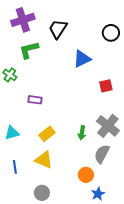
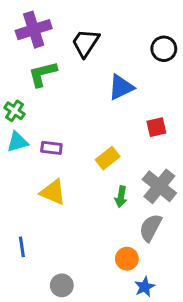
cyan triangle: (12, 133) -> (17, 142), moved
yellow rectangle: (47, 134) -> (108, 158), moved
yellow triangle: (44, 160) -> (53, 192), moved

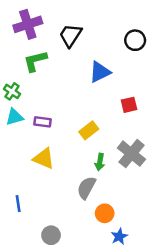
gray semicircle: (151, 228) -> (86, 188), moved

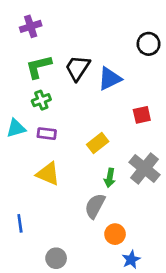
purple cross: (28, 24) -> (31, 26), size x0.7
black trapezoid: (71, 35) -> (78, 68), moved
green cross: (12, 91) -> (41, 100), moved, turned 35

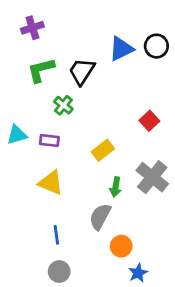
blue triangle: (110, 79) -> (121, 49), moved
green cross: (41, 100) -> (63, 105), moved, turned -30
red square: (142, 115) -> (149, 121), turned -30
blue line: (20, 223) -> (56, 235), moved

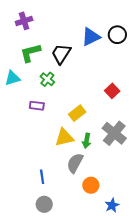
cyan triangle: (17, 135) -> (12, 78), moved
yellow triangle: (51, 183) -> (64, 138), moved, turned -36
blue star: (138, 273) -> (112, 205), moved

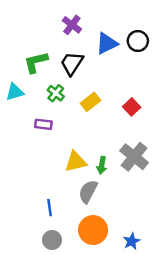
purple cross: (24, 21) -> (72, 25), moved, turned -35
yellow rectangle: (77, 113) -> (91, 102), moved
orange circle: (91, 185) -> (93, 230), moved, size x1.5

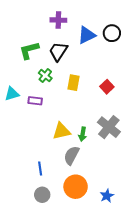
purple cross: (72, 25) -> (58, 20), turned -35
cyan triangle: (15, 92) -> (12, 94), moved
yellow rectangle: (91, 102) -> (74, 83), turned -42

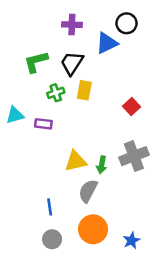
black circle: (112, 33) -> (127, 23), moved
green cross: (45, 76) -> (56, 93), turned 32
yellow rectangle: (74, 83) -> (84, 90), moved
gray cross: (109, 127) -> (134, 156), turned 30

